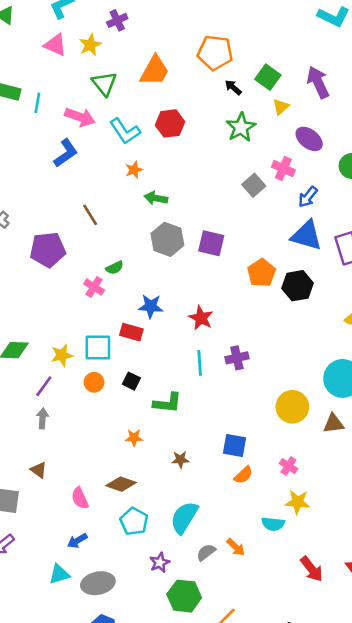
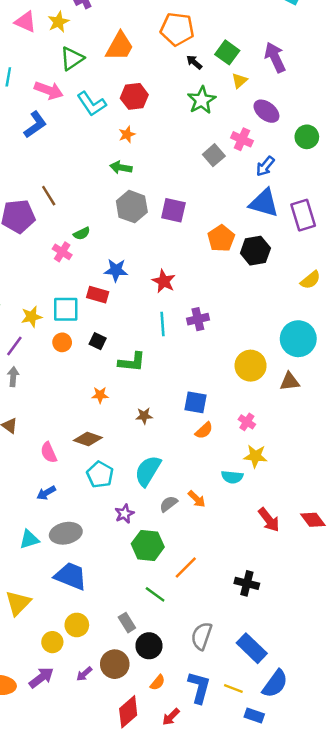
green triangle: (104, 84) -> (72, 59), turned 35
orange star: (134, 170) -> (127, 134), moved
brown line: (90, 215) -> (49, 196), moved
cyan triangle: (59, 574) -> (29, 539), moved

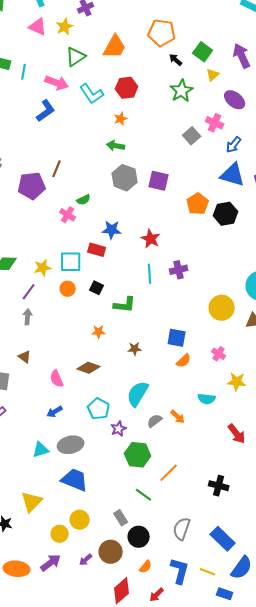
brown line: (49, 196) -> (57, 169), turned 54
yellow star: (255, 456) -> (237, 382), moved
cyan pentagon: (100, 475) -> (99, 409), moved

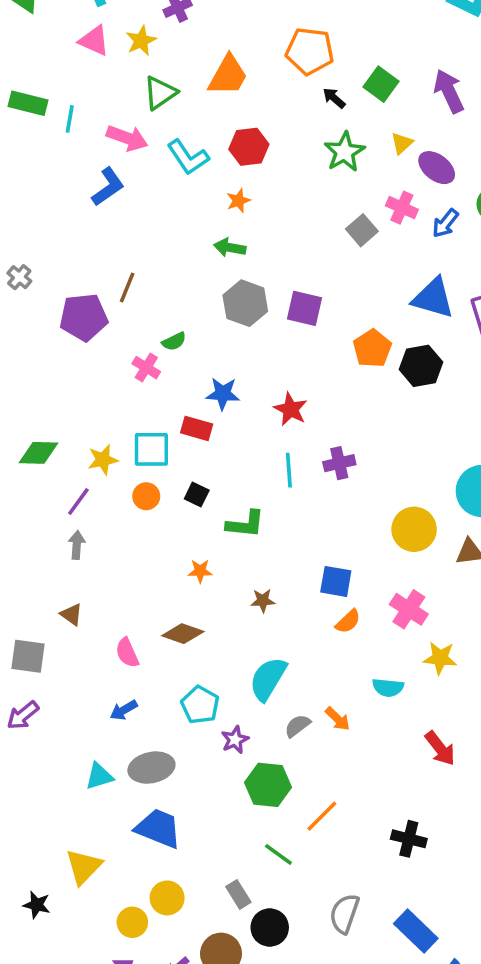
yellow triangle: (213, 75) -> (402, 143), moved
blue arrow: (234, 145) -> (445, 223), moved
pink cross: (219, 354) -> (409, 609), size x1.5

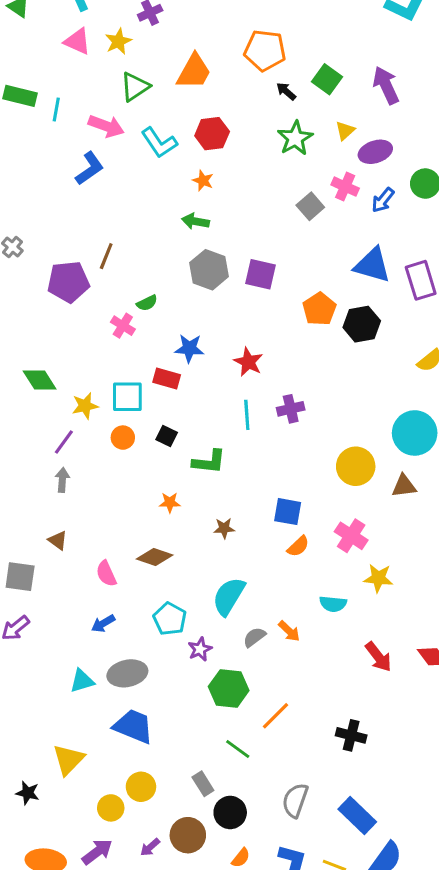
purple ellipse: (437, 168) -> (375, 152), turned -56
orange star: (238, 201) -> (203, 181), turned -30
green diamond: (38, 453) -> (40, 380), moved, turned 56

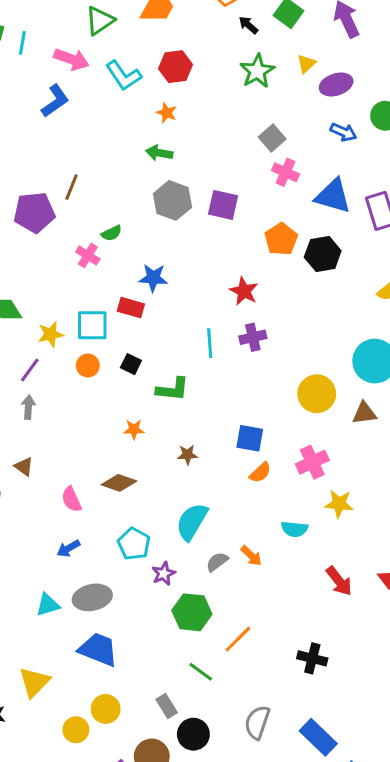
pink cross: (345, 187) -> (286, 172), moved
blue arrow: (383, 200) -> (344, 132), turned -105
red star: (248, 362) -> (244, 291), moved
pink cross: (351, 536) -> (312, 462), turned 32

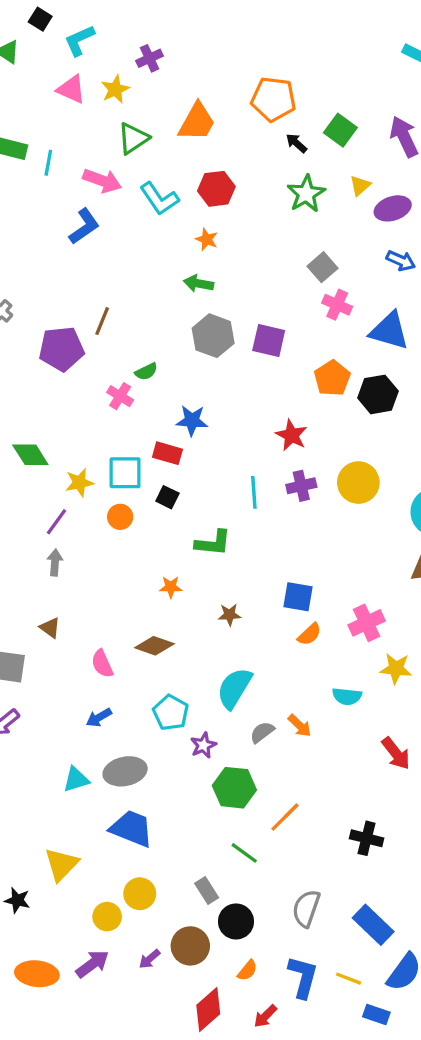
black square: (131, 364) -> (167, 497), moved
yellow circle: (317, 394) -> (358, 483), moved

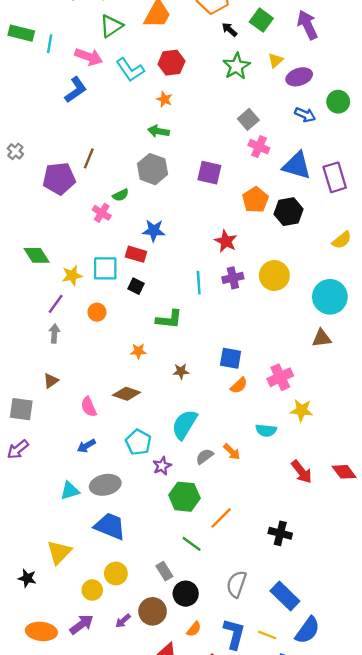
gray hexagon: (213, 336) -> (153, 169), moved
orange circle: (120, 517) -> (97, 312), moved
brown triangle: (50, 628) -> (51, 381), turned 49

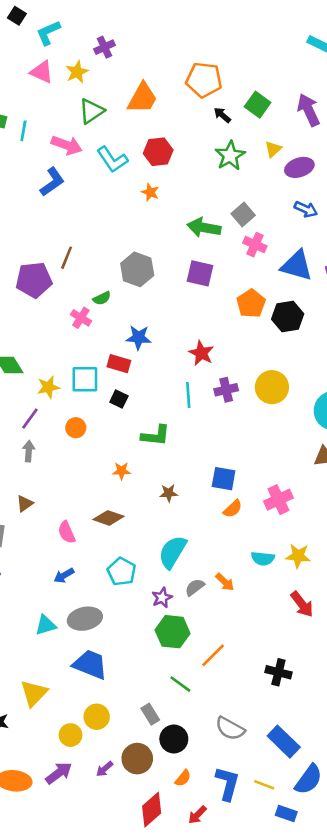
green arrow: (158, 131) -> (204, 228), moved, size x1.4
red star: (226, 241) -> (201, 353), moved
yellow star: (302, 410) -> (298, 556), moved
purple star: (162, 466) -> (162, 598), moved
gray semicircle: (236, 584) -> (230, 729), turned -80

